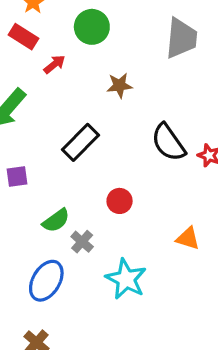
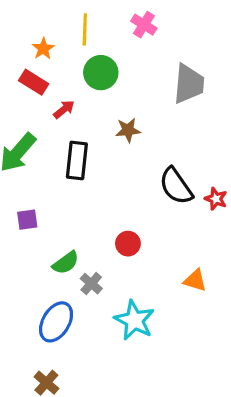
black rectangle: (80, 142) -> (77, 160), moved, turned -39

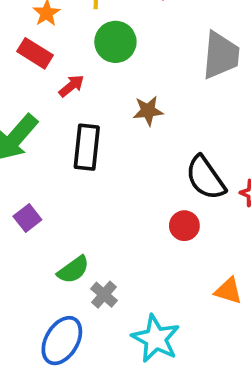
purple square: (27, 220) -> (27, 218), turned -30
red circle: (128, 244) -> (184, 226), moved

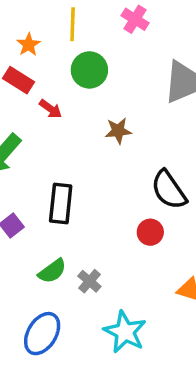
red arrow: (71, 86) -> (51, 109), turned 75
black rectangle: (87, 147) -> (61, 203), moved
gray cross: (104, 295) -> (89, 281), moved

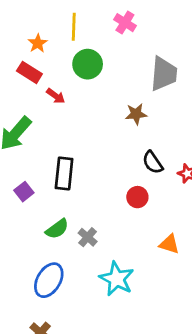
brown star: (118, 131) -> (136, 114), moved
black semicircle: (169, 190) -> (153, 162), size x0.7

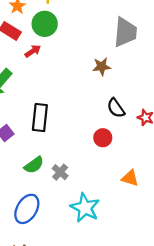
green circle: (88, 64) -> (45, 24), moved
red arrow: (56, 96) -> (33, 51), turned -70

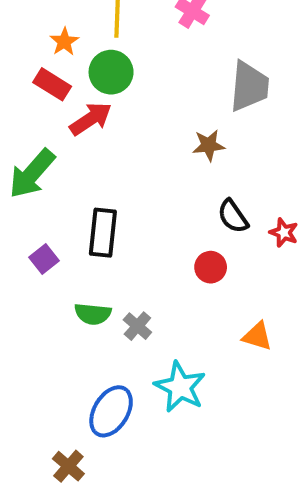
red arrow: (33, 51) -> (91, 119), size x1.5
green semicircle: (34, 165) -> (93, 314), turned 42
blue ellipse: (27, 209) -> (111, 411), moved

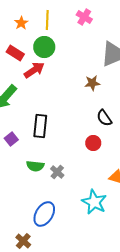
orange star: (64, 42) -> (21, 23), moved
cyan star: (180, 387) -> (94, 202), moved

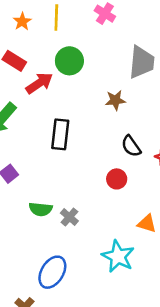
green circle: (44, 47) -> (69, 61), moved
black rectangle: (40, 126) -> (60, 134), moved

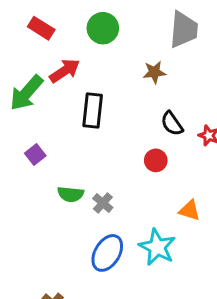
red arrow: (39, 83) -> (65, 71), moved
blue ellipse: (52, 272) -> (107, 253), moved

